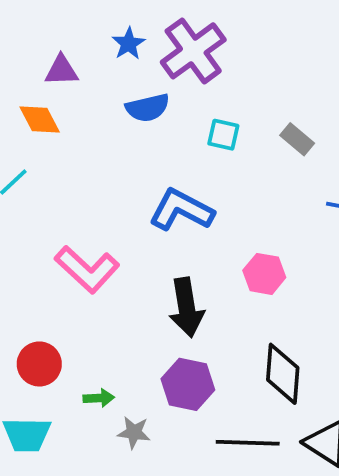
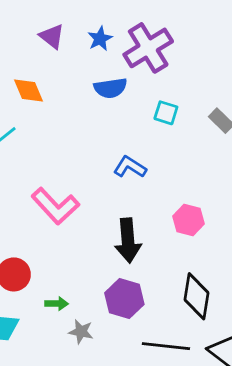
purple triangle: (61, 70) -> (52, 36), moved, turned 36
blue L-shape: (181, 210) -> (130, 167), size x0.7

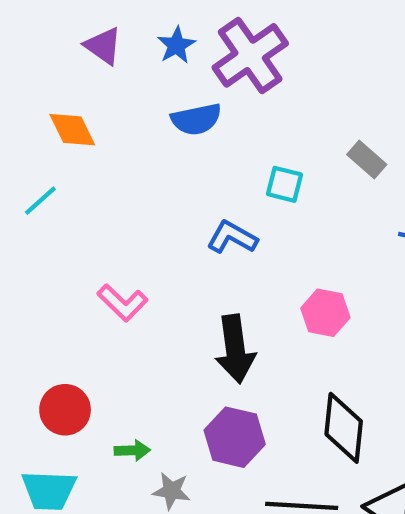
cyan square: (166, 113) -> (285, 184), moved
pink L-shape: (55, 206) -> (122, 303), size x0.7

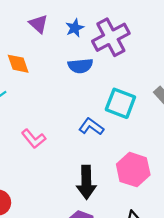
cyan square: (285, 184) -> (120, 103), size x1.6
pink L-shape: (122, 303) -> (34, 139), moved
pink hexagon: (325, 313) -> (133, 170), size x1.4

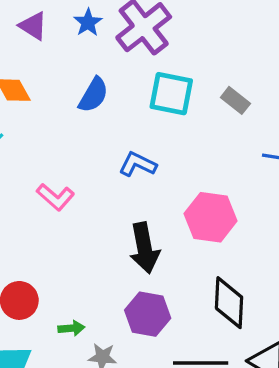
blue semicircle: (80, 66) -> (93, 95), moved, turned -45
cyan square: (120, 103) -> (171, 94), moved

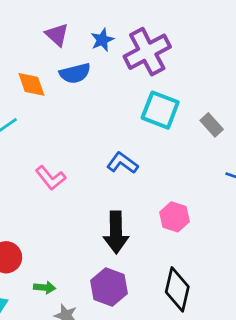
blue semicircle: (93, 95) -> (75, 73), moved, turned 36
pink hexagon: (211, 217) -> (174, 217), size x0.7

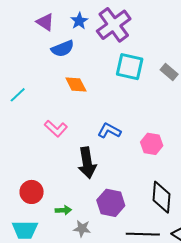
orange diamond: (31, 84) -> (76, 85), moved
blue L-shape: (122, 163) -> (109, 131), moved
black arrow: (116, 232) -> (87, 163), moved

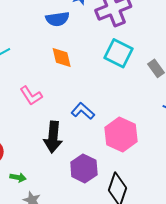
pink hexagon: (152, 144) -> (121, 134), size x1.5
purple hexagon: (111, 203) -> (84, 168), moved

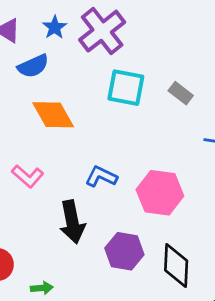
orange diamond: (62, 58) -> (53, 115), size x1.4

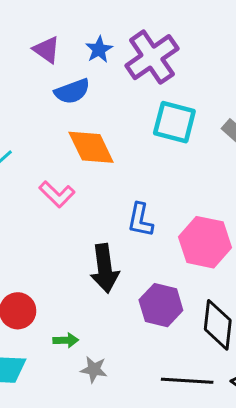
pink L-shape: (28, 176) -> (57, 194), moved
blue L-shape: (101, 177) -> (140, 220), turned -108

